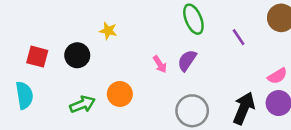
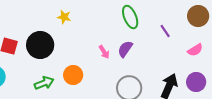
yellow star: (108, 31) -> (64, 17), moved
black circle: (77, 55) -> (40, 45), size x1.4
pink semicircle: (277, 76) -> (195, 50), moved

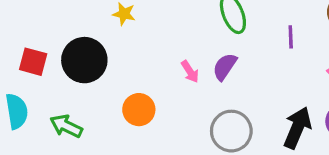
purple line: (165, 31) -> (291, 37), turned 32
green arrow: (44, 83) -> (66, 126), moved, turned -132

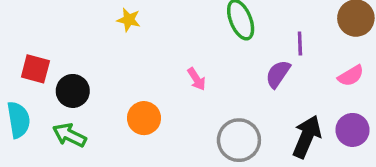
black circle: (84, 60) -> (73, 91), moved, size x0.7
purple semicircle: (225, 67) -> (278, 74), moved

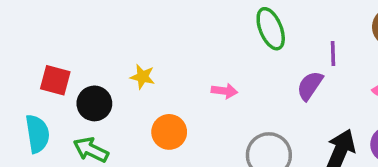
yellow star: (129, 20) -> (142, 77), moved
pink arrow: (197, 79) -> (224, 91), turned -50

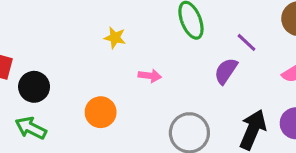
purple line: (333, 54) -> (246, 42), turned -45
yellow star: (142, 77) -> (115, 38), moved

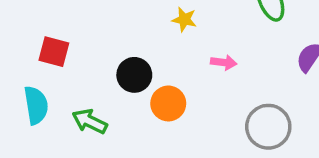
black circle: (34, 87) -> (134, 75), moved

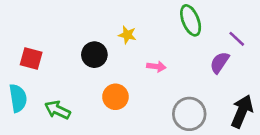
black circle: (134, 75) -> (94, 55), moved

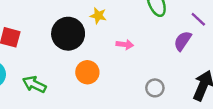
black circle: (94, 55) -> (68, 34), size x1.4
gray circle: (189, 114) -> (155, 88), size x0.6

